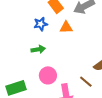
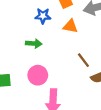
brown line: (86, 82) -> (83, 60), moved

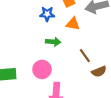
green arrow: (34, 44) -> (53, 42), moved

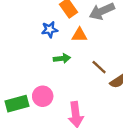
pink circle: (42, 69) -> (43, 96), moved

